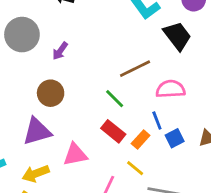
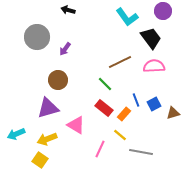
pink semicircle: (171, 89) -> (154, 66), moved
blue square: (175, 138) -> (154, 104), moved
pink triangle: (75, 154) -> (76, 125), turned 42

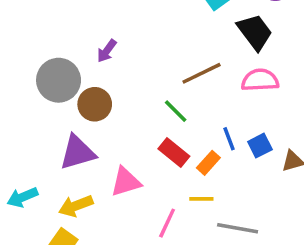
gray circle: (37, 37) -> (59, 80), moved
pink triangle: (76, 125) -> (126, 182), turned -48
yellow line: (120, 135) -> (201, 199), turned -40

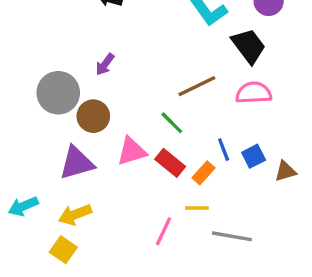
pink triangle: (126, 182) -> (132, 151), moved

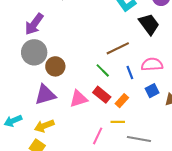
purple arrow: (105, 64) -> (34, 24), moved, size x1.6
pink semicircle: (254, 93) -> (152, 64), moved
blue line: (224, 150) -> (130, 72), moved
pink triangle: (132, 151) -> (78, 99), moved

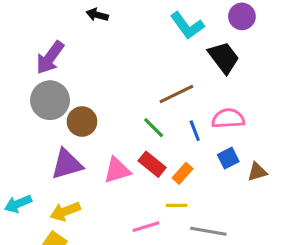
pink line: (98, 136) -> (146, 227), turned 48

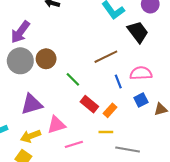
brown circle: (82, 122) -> (46, 59), moved
green line: (154, 128) -> (73, 79), moved
pink triangle: (117, 170) -> (56, 125), moved
pink line: (146, 227) -> (74, 144), moved

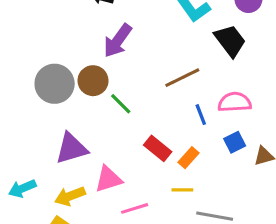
purple arrow: (20, 32) -> (118, 41), moved
green line: (73, 79) -> (121, 104), moved

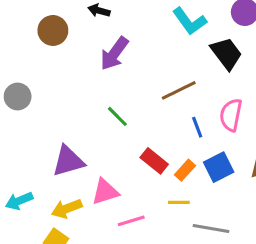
brown circle: (93, 81) -> (53, 30), moved
gray circle: (55, 84) -> (18, 97), moved, size x0.7
pink semicircle: (235, 102) -> (231, 115), turned -76
blue square: (235, 142) -> (219, 167), moved, size x1.4

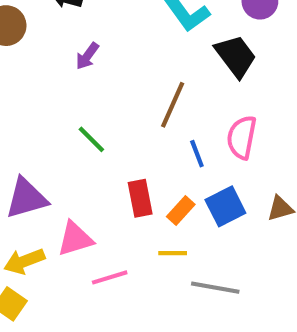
purple arrow: (114, 54) -> (87, 56), size x0.6
brown line: (179, 90) -> (173, 105), turned -40
red rectangle: (154, 161) -> (140, 198), turned 40

